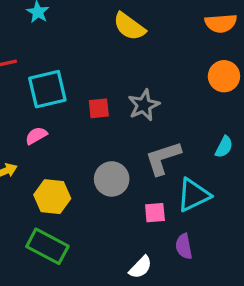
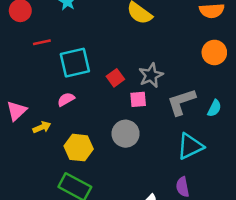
red square: (99, 108) -> (115, 78), turned -30
gray L-shape: (163, 158) -> (181, 102), moved
pink square: (155, 213) -> (138, 99), moved

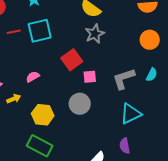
cyan square: (75, 63) -> (40, 31), moved
gray star: (151, 75) -> (95, 34), moved
red square: (115, 78) -> (72, 60), size x1.5
cyan semicircle: (214, 108) -> (152, 75), moved

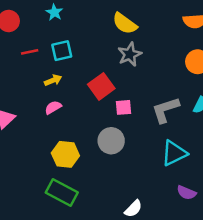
cyan square: (40, 31) -> (62, 51), size x0.7
yellow arrow: (14, 99) -> (53, 80), moved
purple semicircle: (125, 146) -> (186, 193), moved, turned -56

